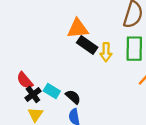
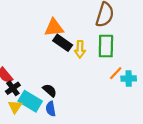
cyan rectangle: (52, 91) -> (30, 101), moved, size x1.5

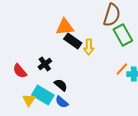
green rectangle: (106, 46) -> (123, 35), moved, turned -30
black cross: (13, 88) -> (45, 64), moved
blue semicircle: (51, 109) -> (62, 102), turned -40

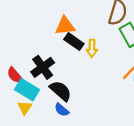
black cross: (45, 64) -> (43, 67), size x1.5
black semicircle: (61, 85) -> (61, 91), size x1.5
cyan rectangle: (43, 95) -> (27, 90), moved

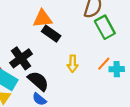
yellow arrow: (92, 48) -> (73, 64), moved

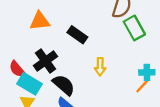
orange triangle: (43, 19) -> (40, 21), moved
orange line: (104, 64) -> (142, 86), moved

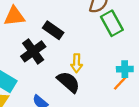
black cross: (45, 61) -> (33, 51), moved
black semicircle: (64, 85) -> (68, 82), moved

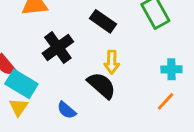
black rectangle: (53, 30) -> (103, 21), moved
orange line: (120, 83) -> (166, 101), moved

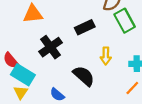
black rectangle: (103, 21) -> (85, 27), turned -60
yellow arrow: (112, 62) -> (106, 56), moved

